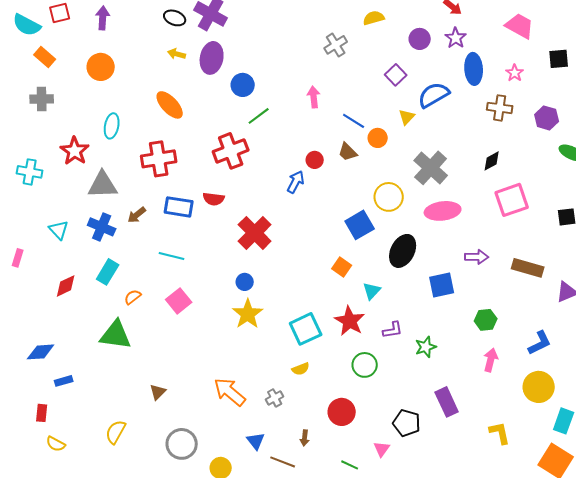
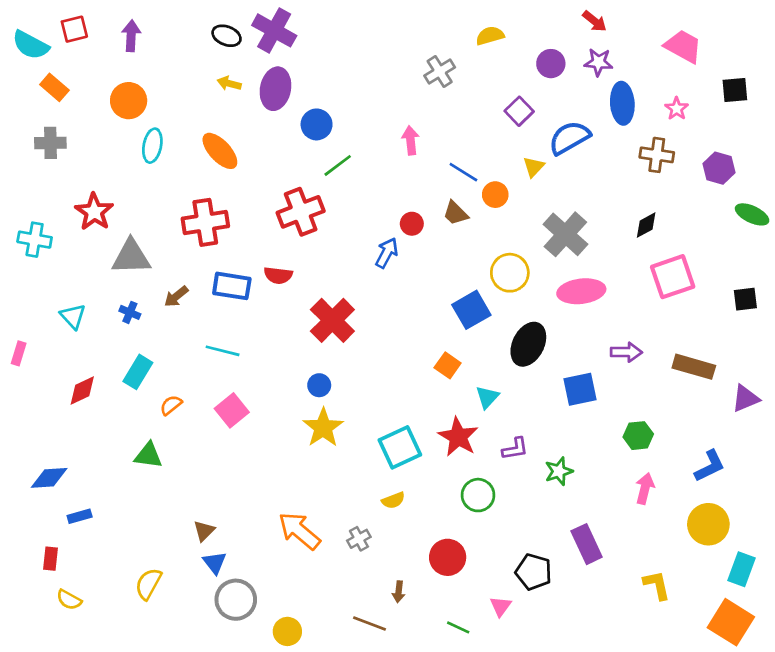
purple star: (456, 38) -> (599, 62), turned -30
cyan ellipse: (112, 126) -> (152, 146), moved
blue cross: (102, 227) -> (130, 312), size x0.6
green triangle: (116, 335) -> (148, 455), size x0.7
blue triangle: (256, 441) -> (215, 563), moved

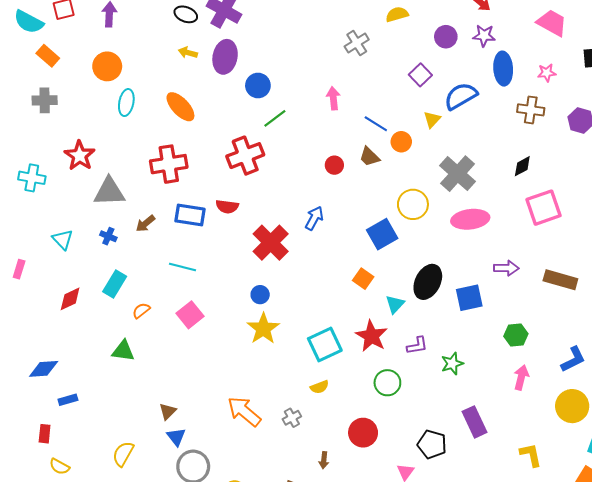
pink star: (677, 109) -> (547, 73), turned 30
blue arrow: (387, 253) -> (314, 218), moved
black ellipse: (528, 344) -> (428, 282), moved

